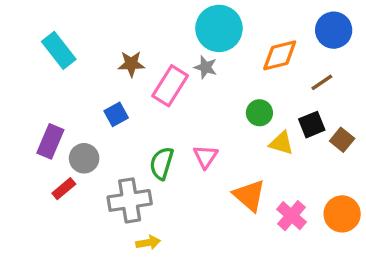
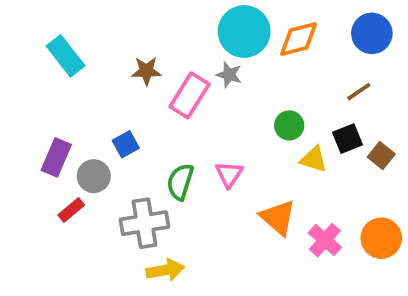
orange diamond: (280, 55) -> (299, 39), moved
blue square: (116, 114) -> (126, 144), moved
yellow arrow: (148, 243) -> (165, 270), size x1.4

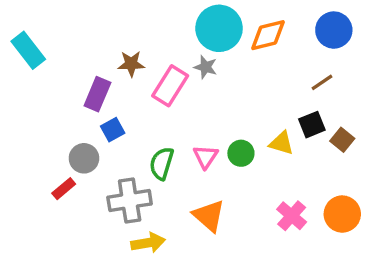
cyan rectangle: (66, 56) -> (28, 50), moved
green circle: (289, 125) -> (241, 153), moved
purple rectangle: (56, 157) -> (97, 94), moved
orange triangle: (278, 218) -> (209, 216), moved

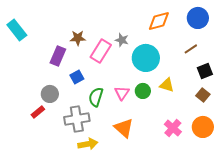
cyan circle: (219, 28) -> (146, 58), moved
black square: (312, 125) -> (205, 71), moved
blue square: (113, 130) -> (77, 77), moved
brown square: (342, 140) -> (203, 95), moved

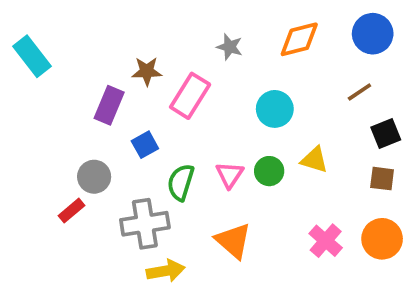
gray star: (122, 40) -> (230, 47), moved
cyan circle: (146, 58) -> (275, 109), size x0.7
brown square: (203, 95) -> (382, 179), turned -32

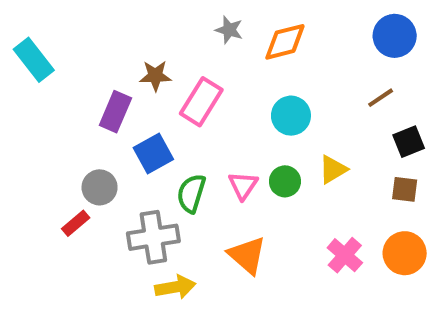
orange diamond: (299, 39) -> (285, 42), moved
gray star: (230, 47) -> (229, 30), moved
blue square: (145, 145) -> (153, 153), size x1.4
yellow triangle: (314, 160) -> (333, 169), turned -48

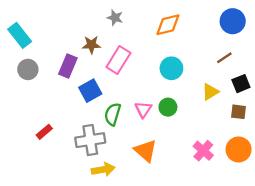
gray star: (229, 30) -> (115, 18), moved
yellow triangle: (333, 169) -> (210, 92), moved
gray circle: (100, 187) -> (28, 69), moved

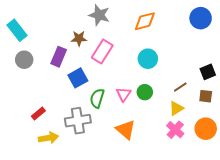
gray star: (115, 18) -> (99, 15), size x1.5
brown line: (224, 58) -> (180, 87), moved
yellow triangle: (210, 92) -> (176, 108), moved
yellow arrow: (103, 169) -> (48, 138), moved

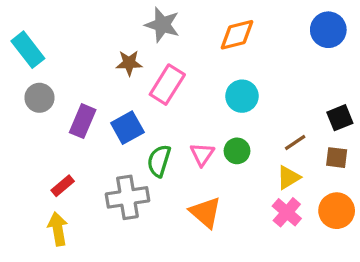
purple rectangle: (59, 57) -> (83, 121), moved
yellow arrow: (48, 138) -> (58, 229), moved, turned -90

